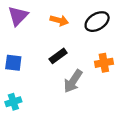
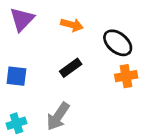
black ellipse: (97, 22) -> (118, 43), moved, turned 70
gray arrow: (73, 81) -> (58, 116), moved

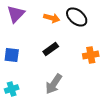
black ellipse: (118, 43) -> (77, 17), moved
gray arrow: (58, 116) -> (54, 84), moved

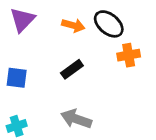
orange cross: (91, 55) -> (129, 55), moved
gray arrow: (54, 84) -> (76, 119), turned 75

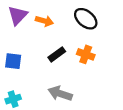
orange arrow: (73, 25) -> (44, 21), moved
orange cross: (129, 55) -> (86, 54), moved, turned 30

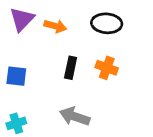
black ellipse: (86, 19) -> (107, 23), turned -35
black rectangle: (57, 54) -> (71, 68), turned -42

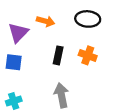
purple triangle: (22, 19) -> (18, 33), moved
gray arrow: (75, 116) -> (62, 95), turned 60

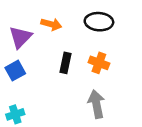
blue square: (14, 62) -> (15, 71), turned -36
gray arrow: (62, 95) -> (96, 104), moved

